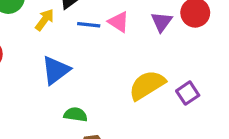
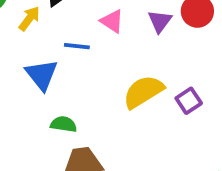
blue line: (89, 25) -> (77, 46), moved
blue triangle: (56, 70) -> (42, 75), turned -32

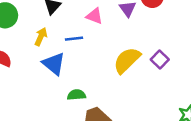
yellow arrow: (29, 19) -> (41, 37), moved

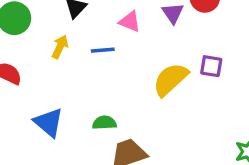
purple square: (160, 60) -> (211, 66), moved, turned -36
blue triangle: (54, 64) -> (49, 123), moved

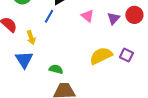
yellow arrow: (60, 47) -> (31, 37), moved, turned 120
blue line: (103, 50) -> (49, 16), moved, turned -72

